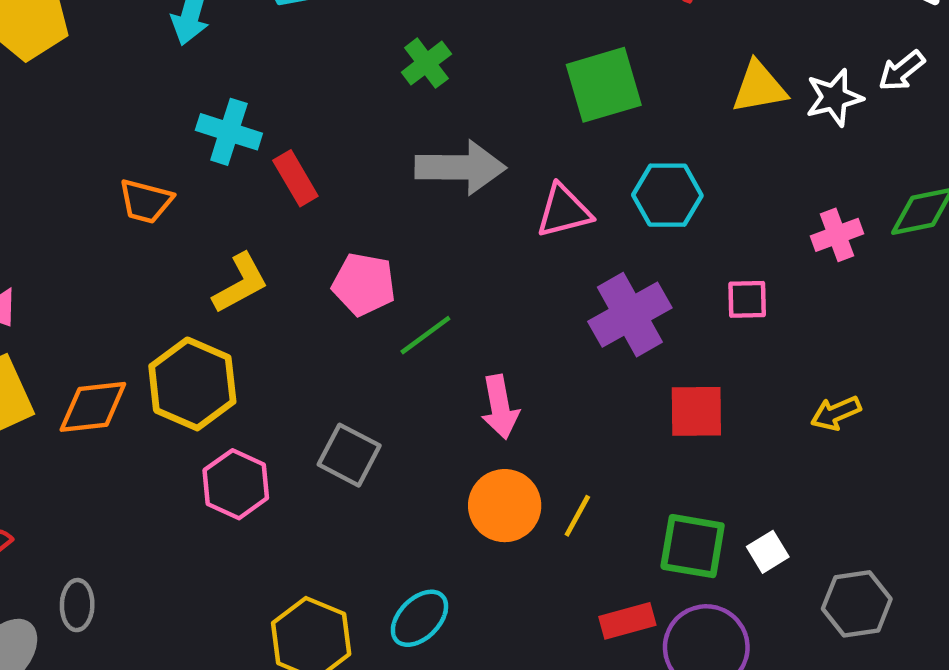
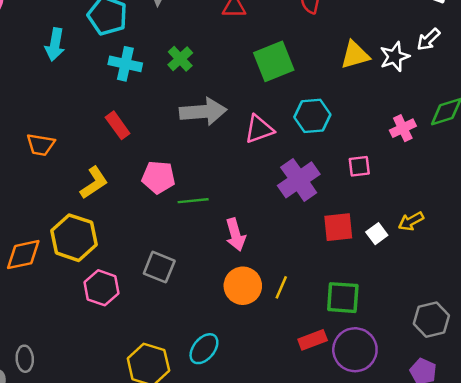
cyan cross: (229, 132) -> (125, 64), moved
green line: (425, 335) -> (193, 201), turned 36
white square: (768, 552) -> (377, 234), moved

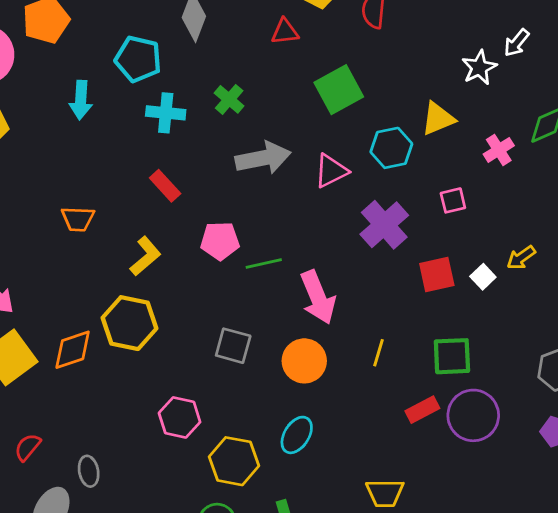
yellow triangle: (355, 55) -> (438, 119), moved
pink arrow: (236, 235) -> (318, 297), size x1.4
orange circle: (243, 286) -> (304, 361), moved
pink hexagon: (102, 288) -> (180, 417), moved

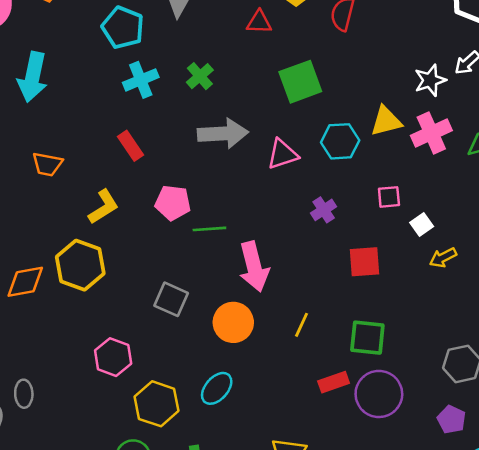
cyan arrow: (81, 100) -> (33, 77), moved, size x1.4
cyan cross: (166, 113) -> (141, 80), turned -36
pink cross: (499, 150) -> (431, 133), moved, size x1.4
purple cross: (384, 225) -> (324, 210), size x0.6
white square: (483, 277) -> (422, 225), moved

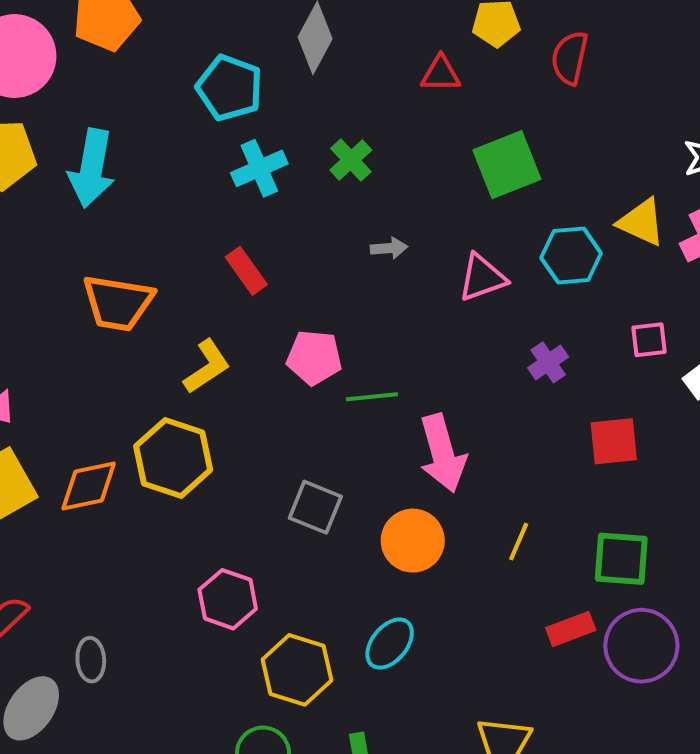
yellow triangle: (386, 121) -> (641, 222), turned 40
gray arrow: (223, 133) -> (389, 248), size x0.5
orange trapezoid: (47, 164) -> (118, 303), size x1.5

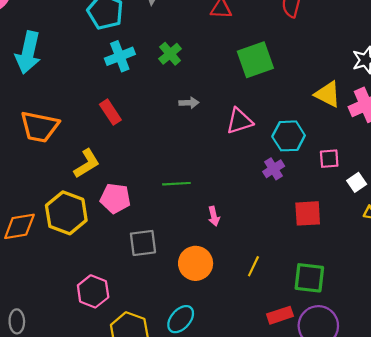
cyan hexagon: (571, 255) -> (289, 136), moved
pink pentagon: (314, 357) -> (115, 198), moved
pink arrow: (443, 453) -> (214, 216), size x0.5
gray square: (315, 507) -> (143, 243), turned -32

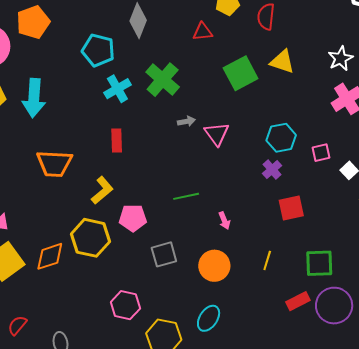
green cross: (170, 54) -> (163, 80), size x1.6
yellow triangle: (328, 94) -> (282, 62), moved
red rectangle: (110, 112) -> (117, 140), turned 40
pink triangle: (239, 121) -> (217, 134), moved, turned -40
red square: (308, 213) -> (291, 208), moved

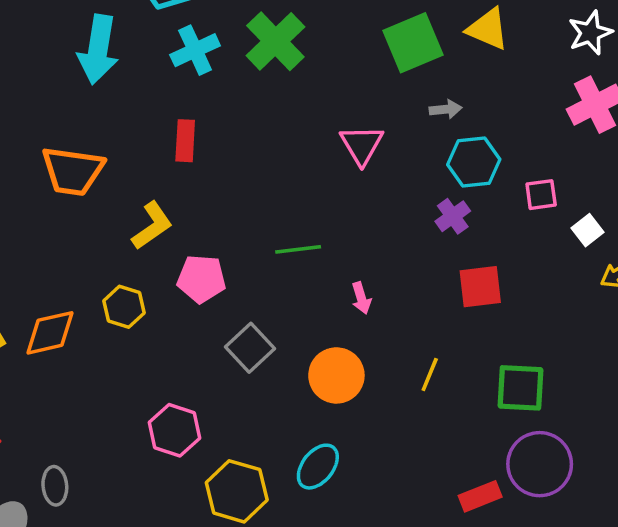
cyan arrow: (34, 98) -> (98, 50), moved
gray arrow: (186, 121) -> (446, 109), moved
yellow hexagon: (90, 238) -> (124, 307), size x0.6
gray square: (164, 254) -> (250, 348), turned -32
red rectangle: (298, 301) -> (480, 496), moved

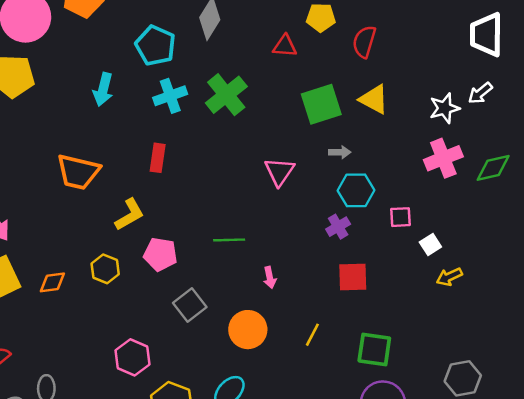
cyan arrow: (98, 50) -> (103, 89), size x0.7
orange diamond: (50, 333) -> (52, 282), size x0.7

